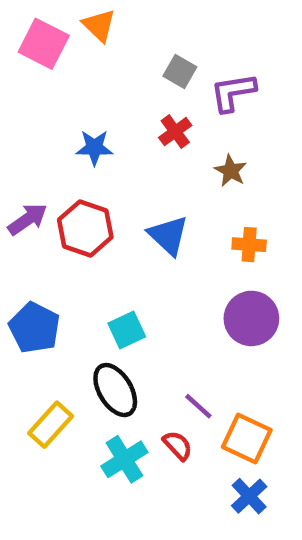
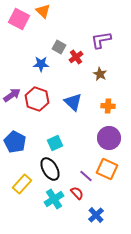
gray square: (180, 71) -> (59, 47), moved
orange square: (247, 438) -> (107, 169), moved
blue cross: (249, 496) -> (96, 215), moved

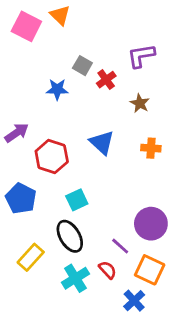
red hexagon: (37, 99) -> (52, 157), moved
purple circle: (109, 138) -> (151, 224), moved
orange square: (107, 169) -> (150, 270), moved

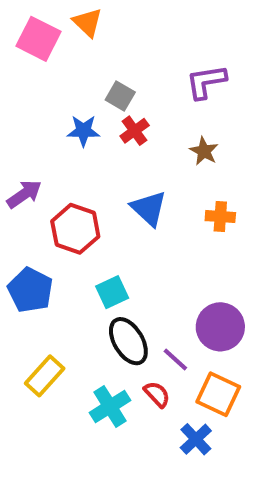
red cross: (106, 80) -> (135, 131), moved
black ellipse: (70, 236) -> (128, 341), moved

